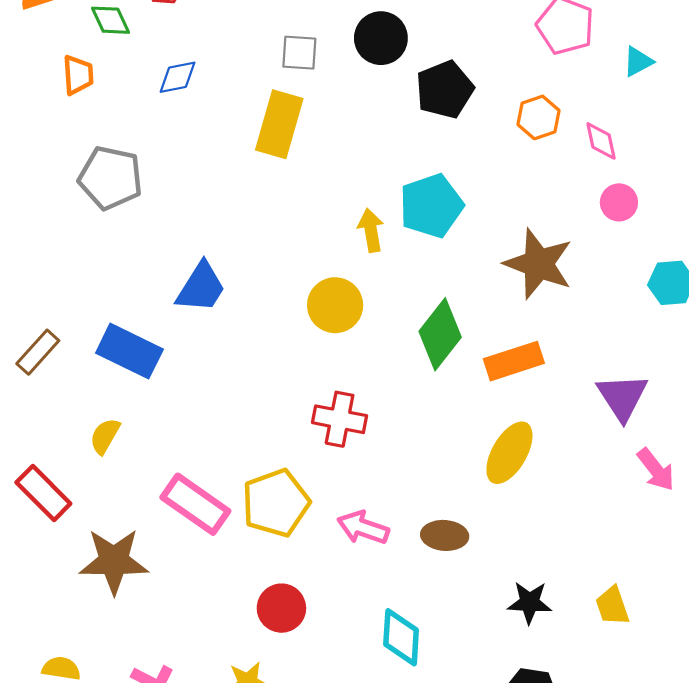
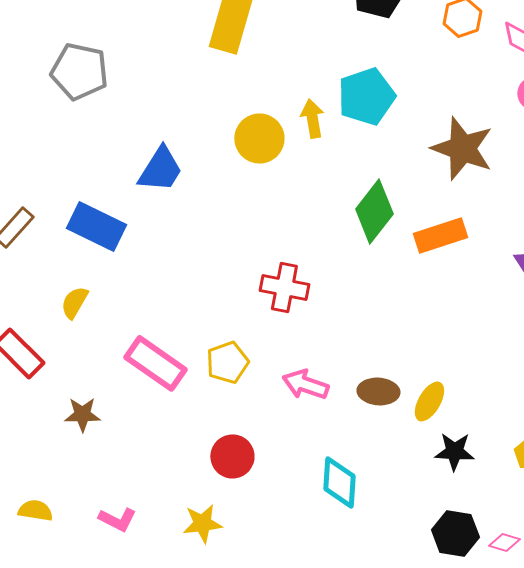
yellow circle: (335, 305) -> (259, 138), moved
yellow ellipse: (509, 453) -> (429, 401), moved, size x0.7
yellow pentagon: (276, 503) -> (227, 362), size x0.7
brown star: (114, 561) -> (82, 414), size x0.6

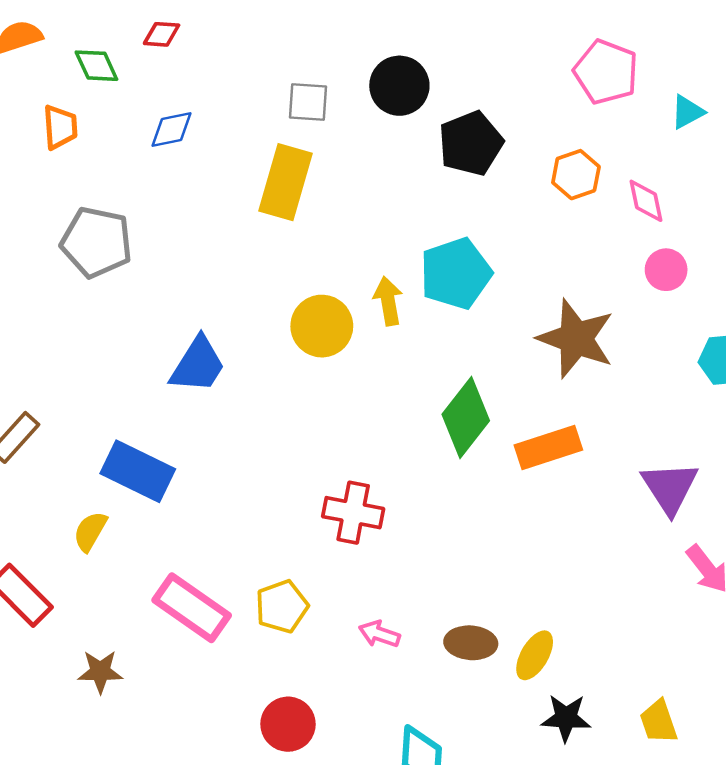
blue rectangle: (96, 226) -> (138, 471), moved
pink arrow: (305, 384) -> (379, 634), size x0.7

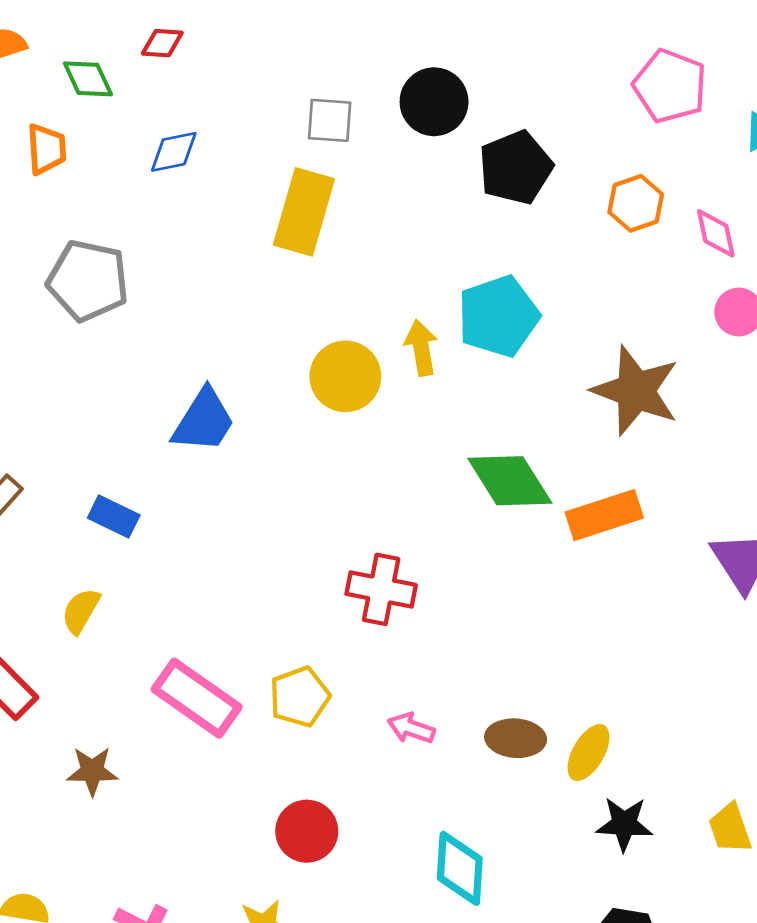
green diamond: (466, 417) -> (510, 481), turned -70
blue rectangle: (138, 471) -> (114, 517), moved, size x0.6

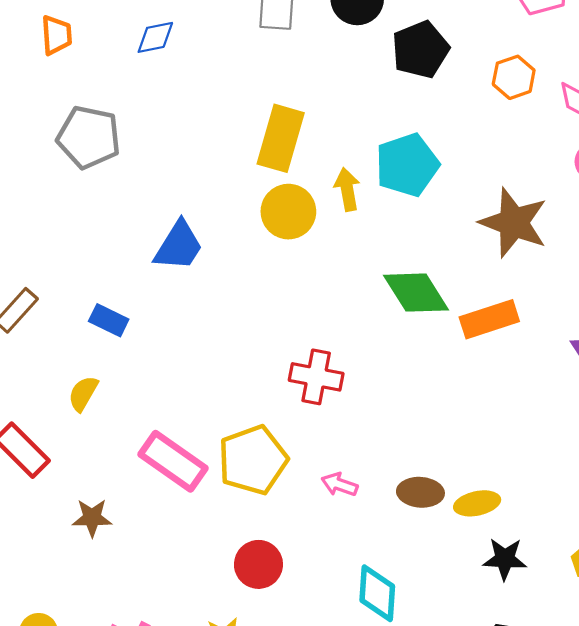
yellow rectangle: (304, 212) -> (281, 138), moved
yellow pentagon: (300, 697) -> (253, 460), size x1.5
yellow ellipse: (588, 753) -> (477, 503), turned 48

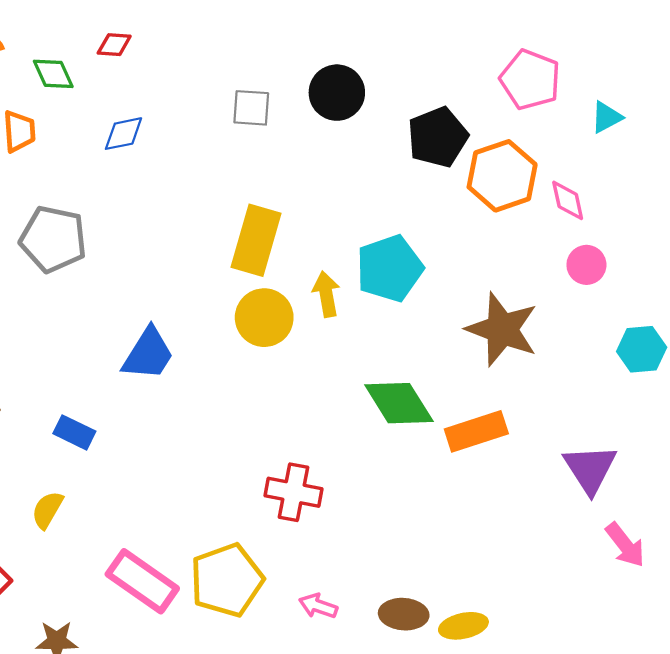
black pentagon: (420, 50) -> (438, 137), moved
orange hexagon: (514, 77) -> (502, 176), size x1.5

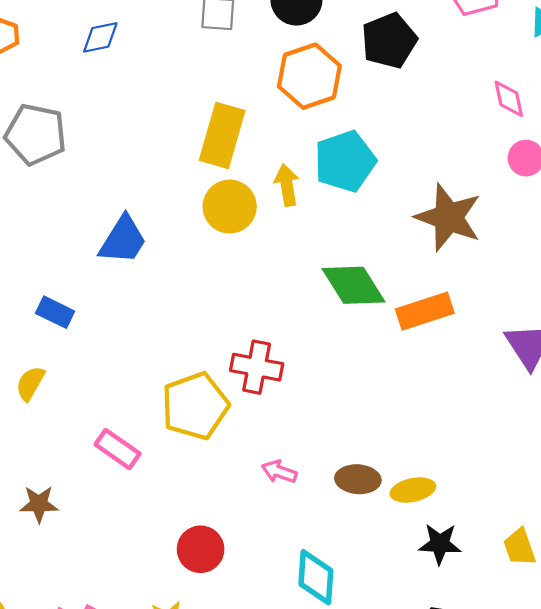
orange hexagon: (502, 176) -> (309, 76), moved
yellow pentagon: (227, 580) -> (195, 406), moved
pink rectangle: (142, 581) -> (118, 449), size x0.7

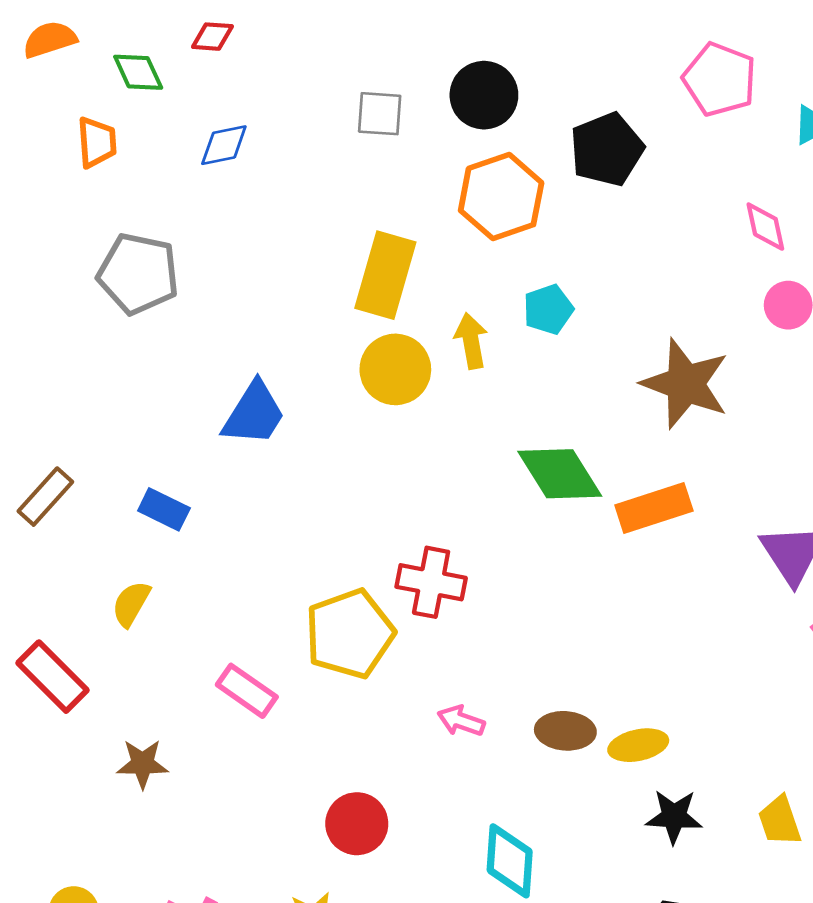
cyan pentagon: (345, 161) -> (548, 309), size x0.6

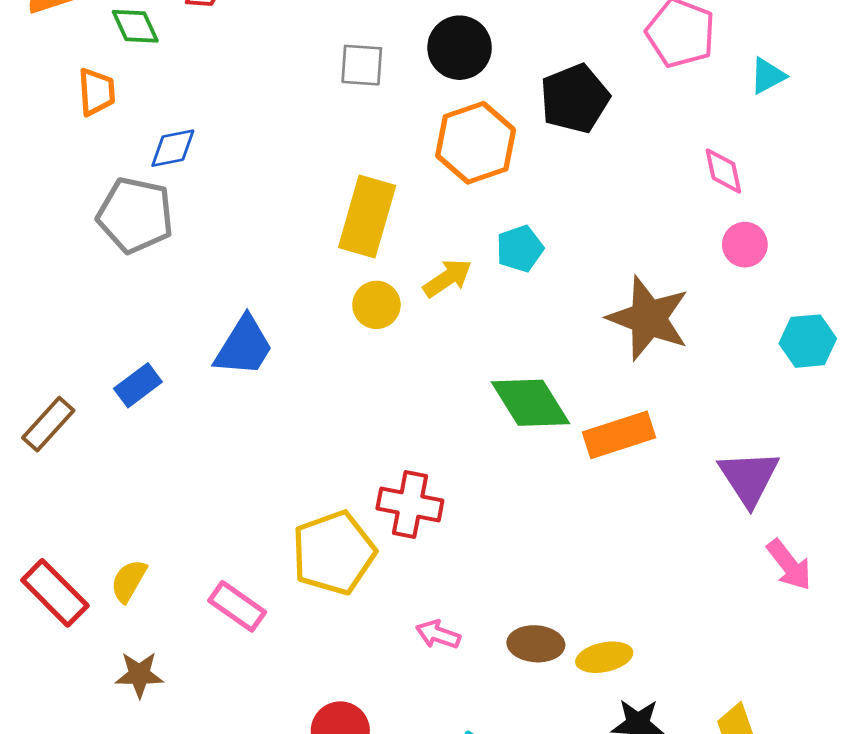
blue diamond: (224, 145) -> (173, 148), moved
yellow arrow: (471, 341) -> (447, 278), turned 66
yellow circle: (395, 369) -> (376, 305), size x0.7
blue rectangle: (164, 509) -> (138, 385), moved, turned -63
yellow semicircle: (131, 604) -> (129, 581), moved

